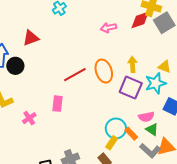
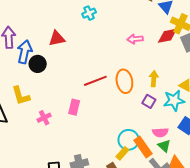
purple square: (131, 88) -> (149, 101), size x0.6
orange rectangle: (131, 134) -> (143, 147), size x1.5

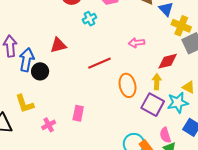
red diamond: (167, 36) -> (168, 61), moved
red line: (95, 81) -> (99, 63), moved
purple square: (149, 101) -> (153, 105), size x1.6
pink semicircle: (160, 132) -> (165, 135), turned 77

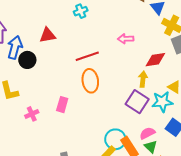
orange ellipse: (128, 85) -> (90, 81), moved
pink semicircle: (165, 135) -> (147, 133), turned 77

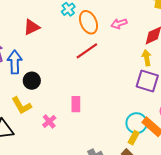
red triangle: (48, 35) -> (32, 27), moved
black circle: (27, 60) -> (32, 81), moved
orange ellipse: (90, 81) -> (89, 22), moved

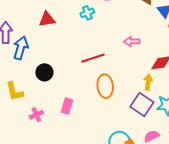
orange ellipse: (89, 22) -> (105, 86), moved
black circle: (32, 81) -> (44, 72), moved

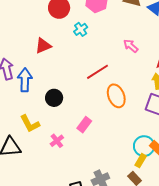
pink arrow: (132, 41) -> (131, 46), turned 56
pink rectangle: (67, 106) -> (84, 125), turned 35

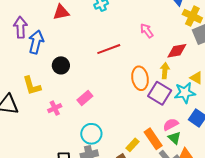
orange ellipse: (116, 96) -> (140, 78), moved
cyan circle: (144, 146) -> (91, 134), moved

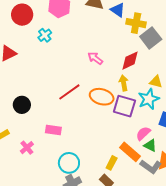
pink arrow: (147, 31) -> (95, 58), moved
red line: (109, 49) -> (69, 92), moved
orange ellipse: (140, 78) -> (102, 97), turned -50
pink rectangle: (85, 98) -> (53, 130), turned 63

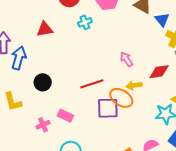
yellow arrow: (124, 83) -> (134, 85), moved, turned -105
purple square: (124, 106) -> (108, 108), moved, turned -35
pink cross: (27, 148) -> (43, 125), moved

